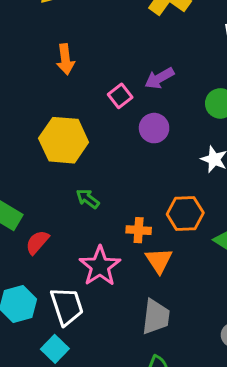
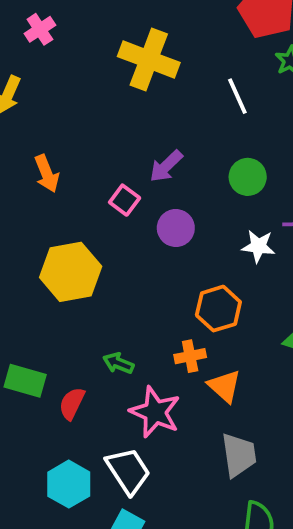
green arrow: (88, 199) -> (118, 363), moved
orange hexagon: (185, 214) -> (218, 309), moved

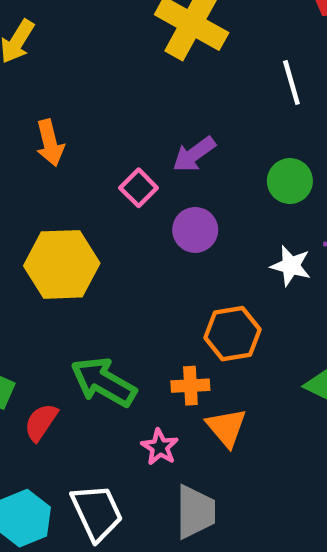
green arrow: (118, 363) -> (103, 382), size x1.8
pink star: (155, 412) -> (160, 447), moved, size x0.6
gray trapezoid: (239, 455) -> (195, 512), moved

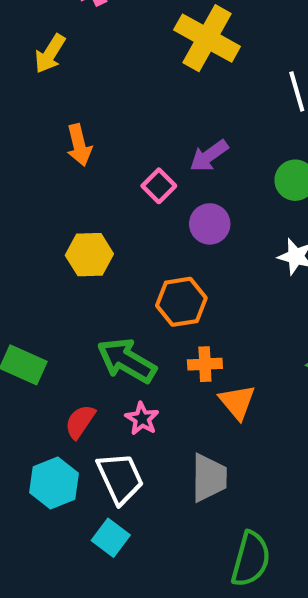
yellow hexagon: (62, 264) -> (89, 255), size x0.7
orange hexagon: (232, 334) -> (181, 302), moved
red semicircle: (41, 422) -> (80, 422), moved
pink star: (160, 447) -> (142, 419), moved

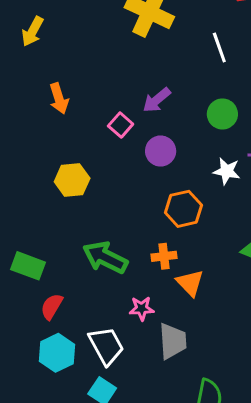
orange hexagon: (181, 302) -> (183, 209), moved
pink star: (142, 419) -> (142, 308), moved, turned -30
red semicircle: (80, 422) -> (52, 307), moved

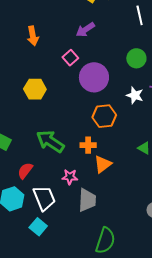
purple arrow: (157, 100) -> (85, 30), moved
purple circle: (161, 151) -> (94, 77), size x1.5
orange triangle: (190, 283) -> (103, 164), turned 30
red semicircle: (52, 307) -> (25, 171), moved

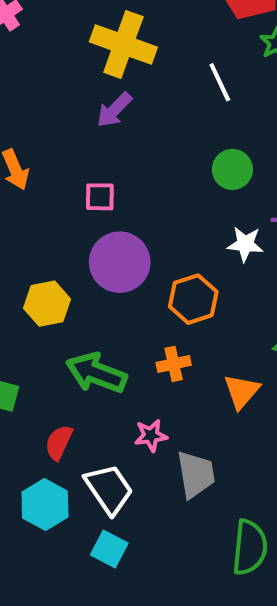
purple arrow: (85, 30) -> (114, 110), moved
pink square: (70, 58) -> (100, 197), turned -35
purple circle: (94, 77) -> (120, 262), moved
yellow hexagon: (35, 89) -> (47, 304), moved
orange triangle: (103, 164) -> (242, 391), moved

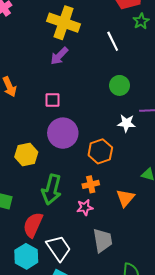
green arrow: (96, 373) -> (52, 189), turned -96
pink star: (151, 435) -> (85, 207), moved
red semicircle: (59, 443) -> (33, 225), size x1.4

